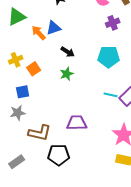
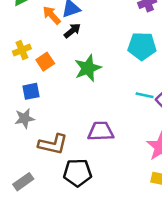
black arrow: (68, 52) -> (72, 31), moved, turned -72
green star: (67, 74) -> (88, 68), size x1.5

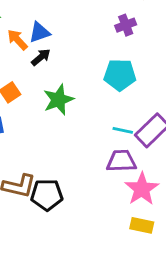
purple trapezoid: (101, 131) -> (121, 161), moved
black pentagon: (77, 173) -> (47, 195), moved

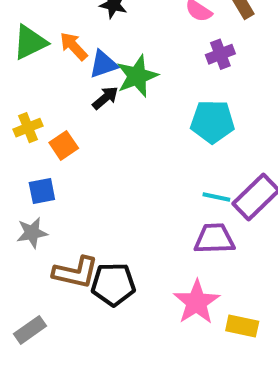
orange arrow: (17, 40) -> (74, 46), moved
green star: (58, 100) -> (137, 76), moved
pink star: (142, 189) -> (197, 302), moved

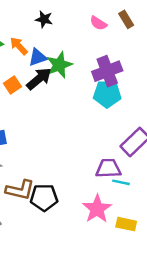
purple cross: (220, 54) -> (107, 71), moved, size x1.6
black arrow: (105, 98) -> (39, 79), size x1.5
orange square: (64, 145) -> (12, 85), moved
cyan line: (216, 197) -> (121, 182), moved

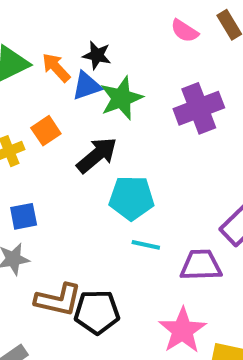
black star: (44, 19) -> (97, 55), moved
black arrow: (39, 79) -> (97, 155), moved
cyan pentagon: (107, 94) -> (132, 198), moved
cyan line: (121, 182) -> (146, 245), moved

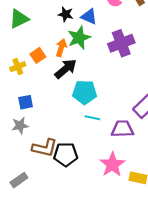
orange arrow: (56, 68) -> (61, 48), moved, turned 60
blue triangle: (87, 86) -> (89, 17), moved, turned 42

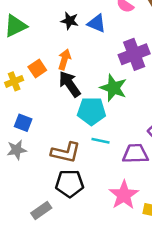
green star: (79, 38) -> (113, 88), moved, turned -30
black arrow: (66, 69) -> (70, 84), turned -85
blue square: (26, 102) -> (23, 123), turned 32
brown L-shape: (45, 148) -> (66, 152), moved
gray rectangle: (19, 180) -> (41, 210), moved

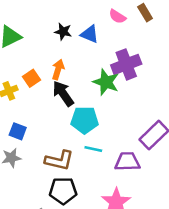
green star: (113, 88) -> (106, 82), moved

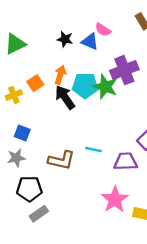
pink semicircle: (117, 16) -> (103, 30), moved
cyan pentagon: (85, 120) -> (85, 85), moved
black pentagon: (63, 191) -> (29, 189), moved

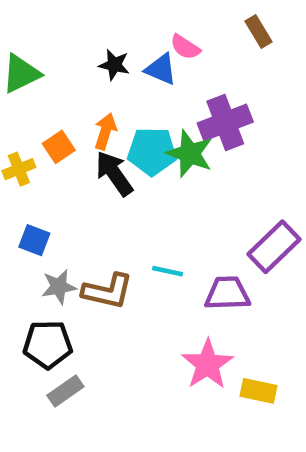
gray star: (16, 158) -> (59, 287), moved

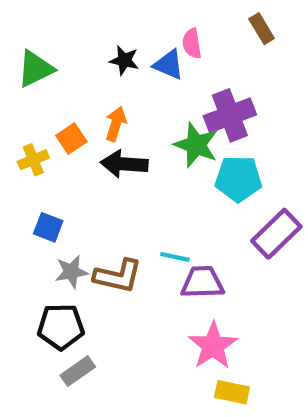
pink semicircle: (185, 47) -> (192, 43), turned 48
cyan pentagon: (152, 151) -> (238, 179), moved
black arrow: (114, 174) -> (124, 164), turned -51
purple trapezoid: (227, 293) -> (202, 282), moved
yellow rectangle: (258, 391) -> (232, 392), moved

